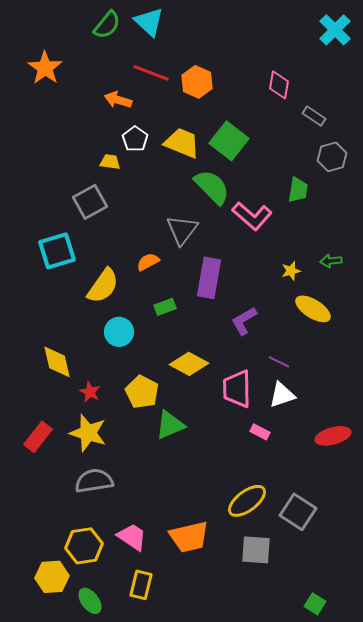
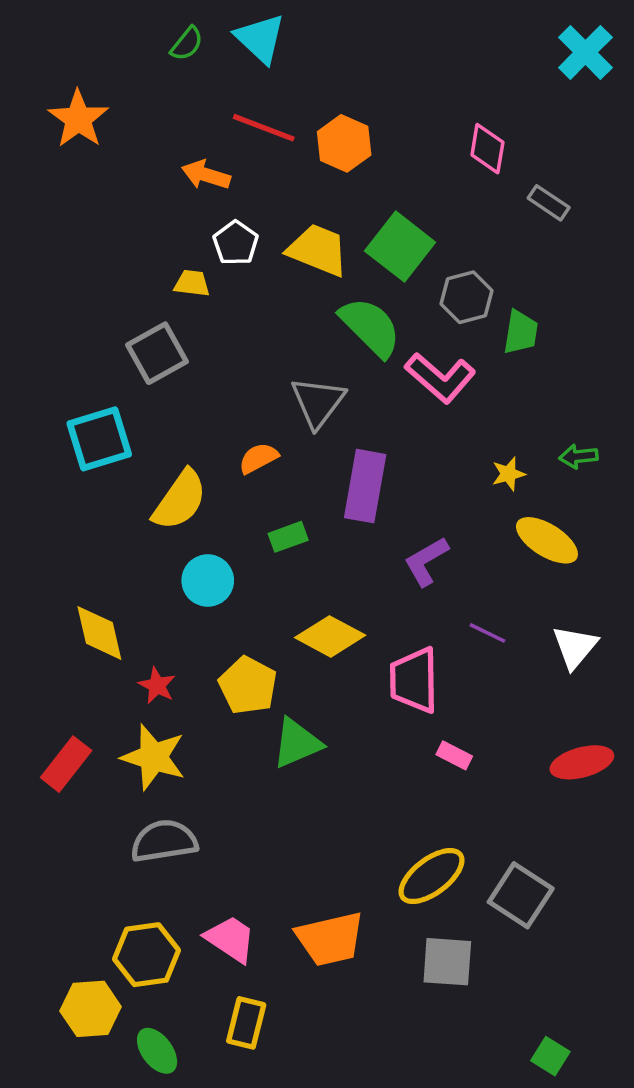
green semicircle: (107, 25) -> (187, 44), size x0.7
gray hexagon: (332, 157) -> (466, 297), moved
white triangle: (282, 395) -> (575, 647), moved, turned -32

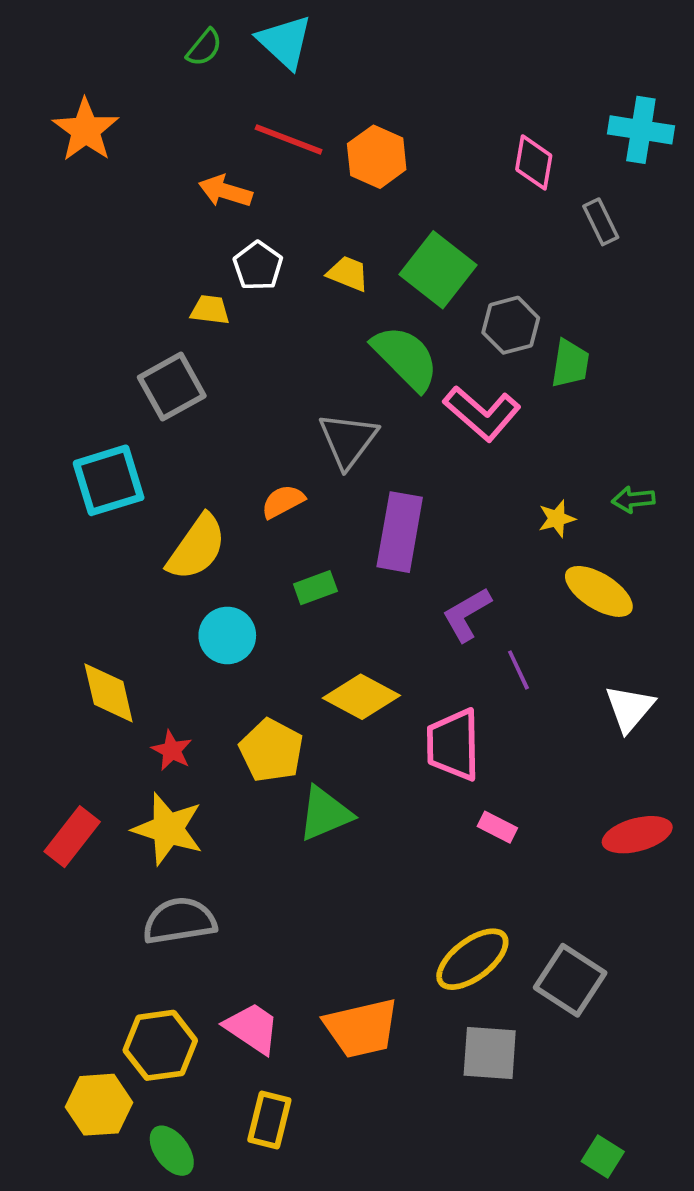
cyan cross: (585, 52) -> (641, 130), moved, turned -36
gray rectangle: (549, 203) -> (601, 222), turned 30
yellow trapezoid: (318, 250) -> (348, 274), size x0.6
purple line: (487, 633) -> (518, 670), moved, turned 39

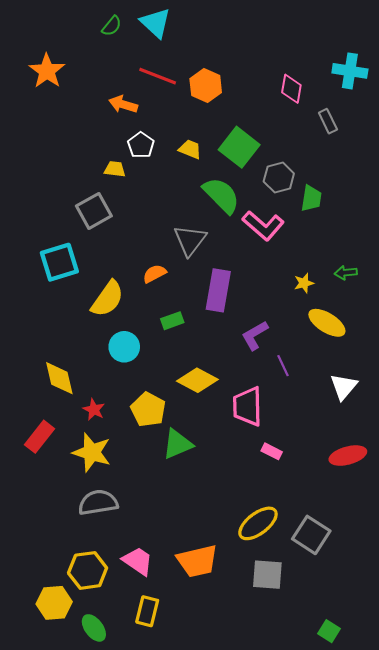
red rectangle: (72, 837) -> (40, 437), moved

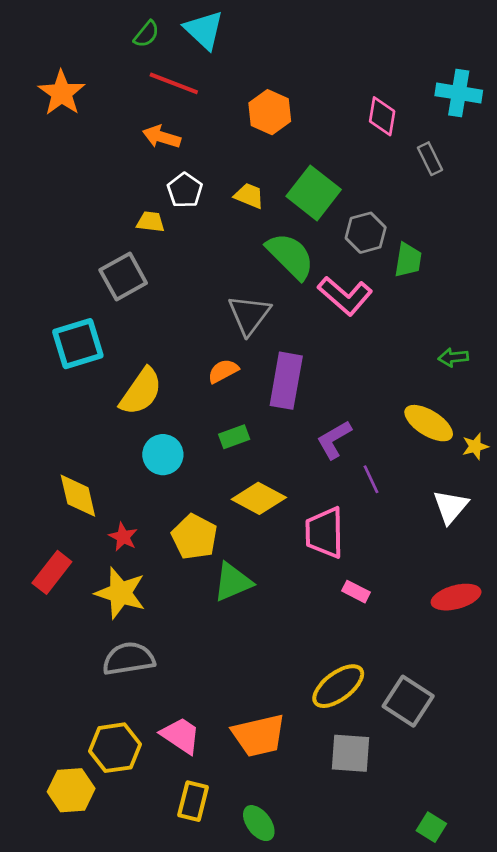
red line: (158, 76) -> (174, 83), moved
orange semicircle: (154, 274) -> (223, 371), moved
yellow star: (304, 283) -> (475, 446), moved
green rectangle: (172, 321) -> (234, 437), moved
green ellipse: (94, 628) -> (259, 823), moved

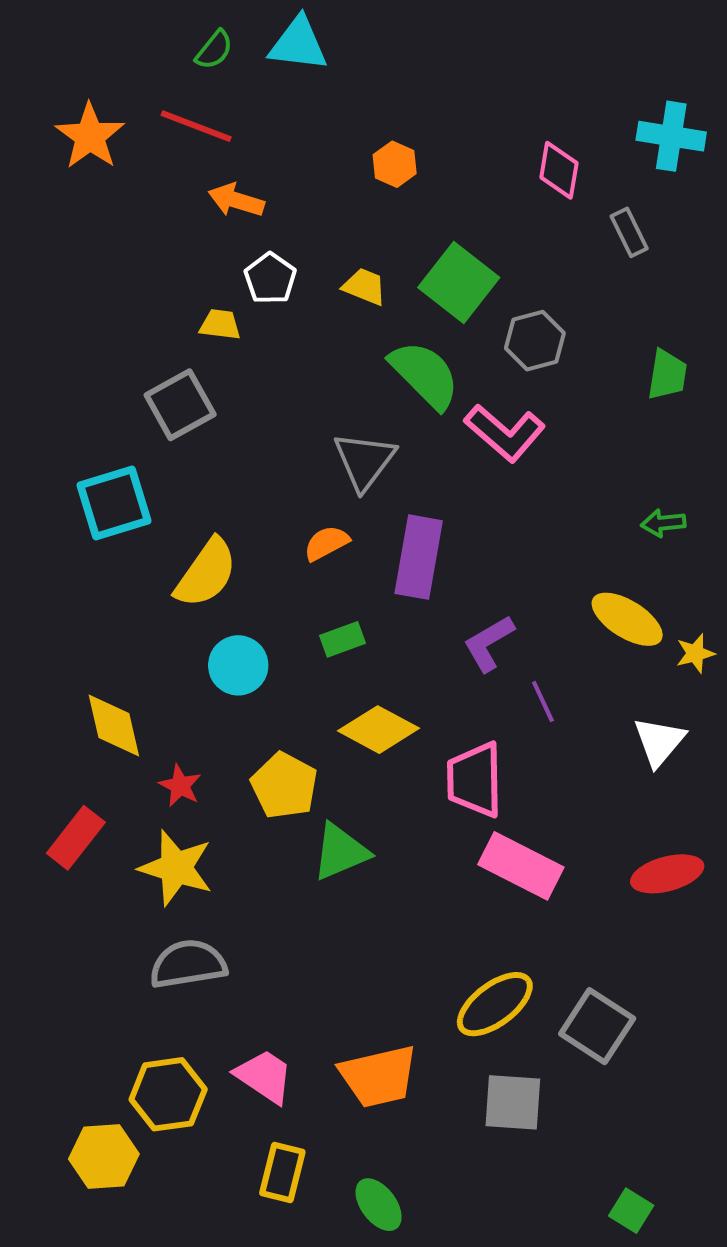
cyan triangle: (204, 30) -> (298, 44), turned -36
red line: (174, 83) -> (196, 126), moved
orange hexagon: (270, 112) -> (395, 164), size x0.7
green trapezoid: (408, 260) -> (667, 375), moved
pink rectangle: (356, 592) -> (521, 866), size x2.0

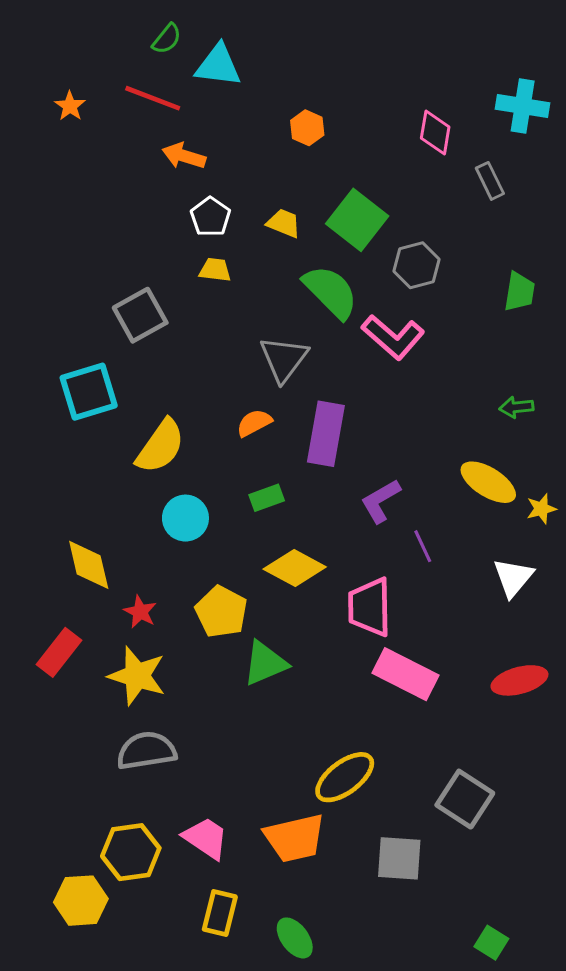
cyan triangle: (298, 44) -> (218, 65), moved
orange star: (90, 136) -> (70, 106), size x0.6
yellow trapezoid: (220, 325) -> (215, 270), moved
yellow ellipse: (495, 1004) -> (345, 777), moved

